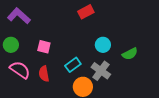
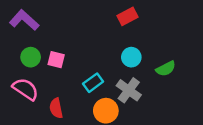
red rectangle: (86, 12) -> (127, 16), moved
green circle: (11, 45) -> (31, 57), moved
red semicircle: (44, 74) -> (56, 108), moved

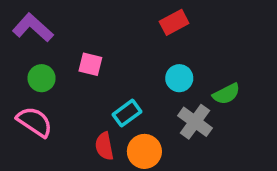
pink square: (56, 60) -> (90, 64), moved
gray cross: (129, 90) -> (195, 122), moved
red semicircle: (56, 108) -> (104, 146), moved

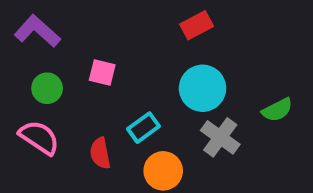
cyan circle: (179, 78) -> (203, 88), size x1.5
green semicircle: (226, 94) -> (277, 110), moved
red semicircle: (104, 146) -> (100, 153), moved

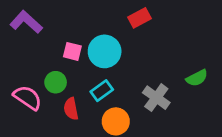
green circle: (47, 88) -> (56, 82), moved
cyan circle: (203, 88) -> (105, 51), moved

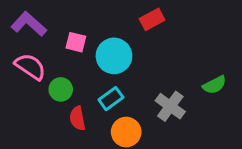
pink square: (72, 51) -> (76, 42), moved
pink semicircle: (28, 98) -> (30, 67), moved

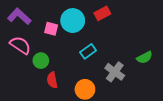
cyan circle: (114, 56) -> (73, 21), moved
cyan rectangle: (111, 99) -> (88, 51), moved

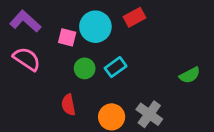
green circle: (41, 61) -> (85, 68), moved
gray cross: (115, 72) -> (149, 114), moved

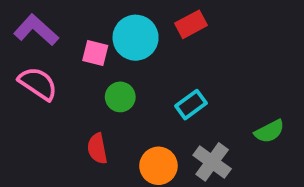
cyan rectangle: (116, 67) -> (191, 105), moved
green semicircle: (190, 75) -> (269, 131), moved

